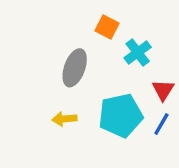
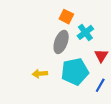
gray ellipse: (75, 68) -> (61, 42), moved
blue line: (161, 124) -> (100, 85), moved

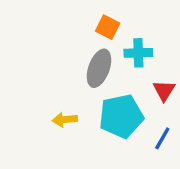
cyan cross: (85, 32) -> (138, 53), turned 35

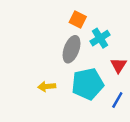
cyan cross: (138, 53) -> (100, 38), turned -30

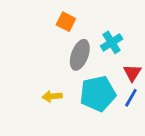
orange square: (78, 20) -> (66, 22), moved
blue line: (117, 100) -> (131, 98), moved

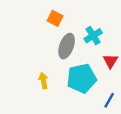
yellow arrow: (52, 96) -> (44, 81), turned 84
blue line: (131, 98) -> (109, 100), moved

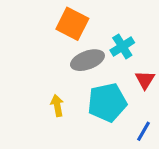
orange square: (55, 18) -> (72, 24), size x1.5
gray ellipse: (67, 46) -> (87, 60), turned 50

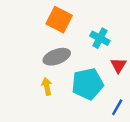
cyan cross: (122, 46) -> (100, 38), turned -30
gray ellipse: (87, 60) -> (57, 57), moved

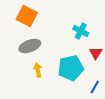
orange square: (59, 20) -> (27, 16), moved
gray ellipse: (57, 57) -> (30, 46), moved

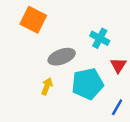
gray ellipse: (30, 46) -> (62, 57), moved
yellow arrow: (38, 70) -> (47, 86), turned 32

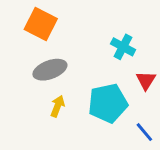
gray ellipse: (62, 57) -> (50, 70), moved
blue line: (117, 107) -> (144, 132), turned -70

